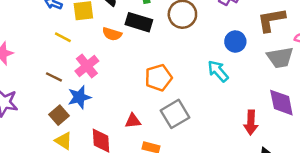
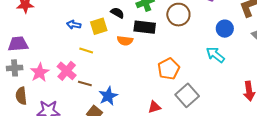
pink cross: (87, 66) -> (67, 71), moved

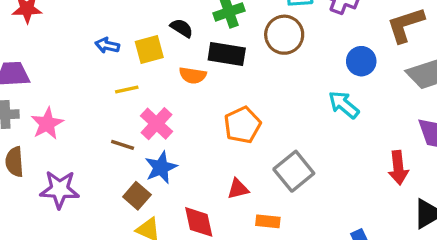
yellow line: (86, 50) -> (127, 89), turned -32
orange pentagon: (169, 69) -> (242, 125), moved
pink cross: (67, 71) -> (157, 124), moved

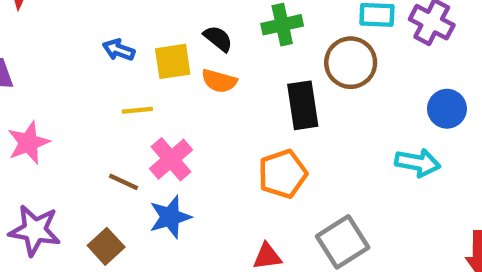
black rectangle: (227, 54) -> (303, 105), moved, turned 66
orange semicircle: (193, 75) -> (219, 81), moved
cyan arrow: (344, 105) -> (418, 163), turned 144
brown square: (137, 196) -> (106, 246), moved

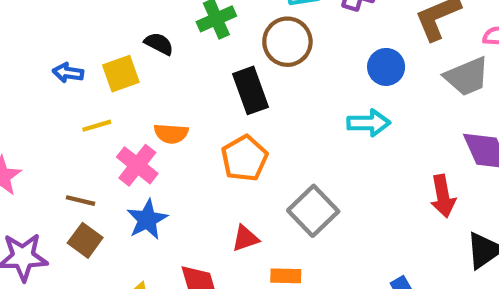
orange semicircle: (219, 81) -> (171, 134), moved
brown line: (123, 182) -> (81, 201), moved
brown square: (106, 246) -> (85, 240), moved

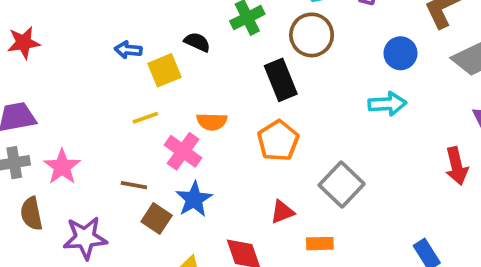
blue arrow: (68, 73) -> (128, 50), moved
brown square: (85, 240) -> (157, 218), moved

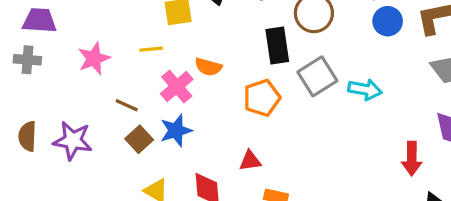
blue circle: (400, 53) -> (388, 21), moved
pink star: (62, 167) -> (94, 58), moved
gray square: (342, 184) -> (317, 76), moved
brown semicircle: (31, 214) -> (27, 136), moved

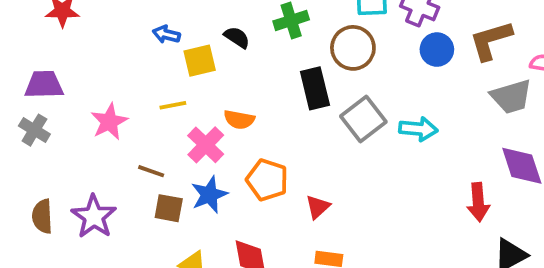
gray cross: (27, 60) -> (34, 130), turned 32
orange pentagon: (262, 98) -> (267, 180), moved, turned -30
brown square: (139, 139) -> (169, 208), turned -32
purple star: (73, 141) -> (94, 217), turned 30
red triangle: (250, 161) -> (318, 207), moved, turned -30

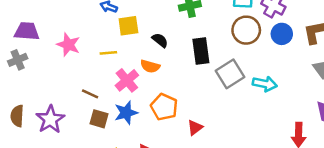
black semicircle: (237, 37) -> (160, 40), moved
brown circle: (353, 48) -> (246, 30), moved
pink star: (109, 122) -> (68, 45), moved, turned -30
gray cross: (34, 130) -> (18, 60), turned 30

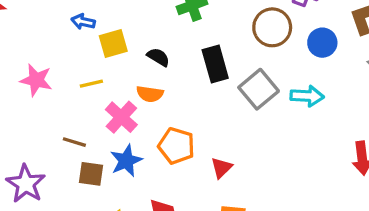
blue circle: (282, 34) -> (322, 43), moved

